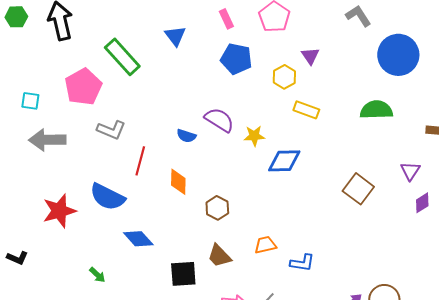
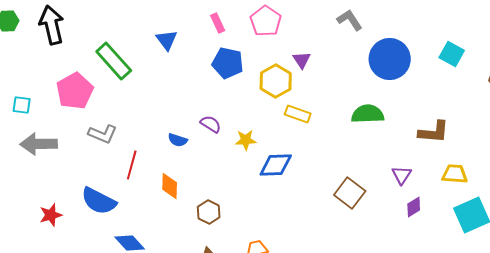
yellow hexagon: (284, 77) -> (276, 81), size x1.4
purple semicircle: (219, 120) -> (211, 124), size x0.7
red star: (59, 211) -> (51, 215), size x0.7

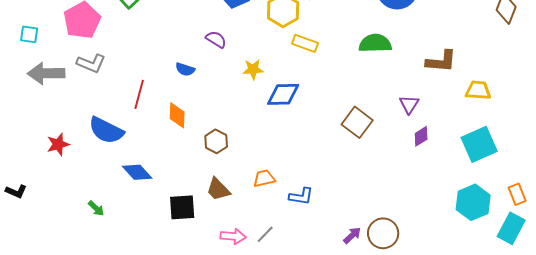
purple semicircle: (211, 124) -> (216, 39), moved
gray L-shape: (103, 134) -> (91, 63), moved
yellow trapezoid: (455, 174) -> (478, 90), moved

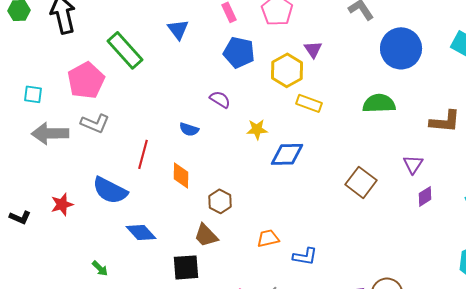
brown trapezoid: (218, 189) -> (206, 235), moved
black L-shape: (16, 191) -> (20, 217), moved

